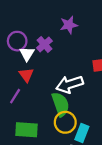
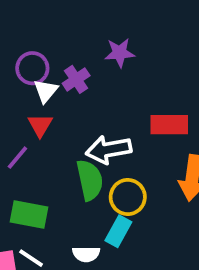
yellow circle: (65, 122) -> (128, 197), moved

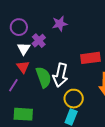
purple circle: (32, 68) -> (19, 27), moved
white arrow: (109, 150) -> (60, 75), turned -60
green semicircle: (90, 180) -> (44, 77), moved

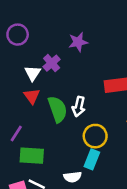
purple circle: (19, 27) -> (18, 35), moved
white arrow: (60, 75) -> (79, 107), size x0.7
purple line: (13, 85) -> (16, 134), moved

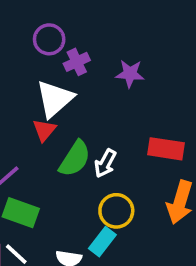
purple cross: (52, 63) -> (77, 62), moved
white triangle: (33, 73) -> (55, 99), size x1.6
green semicircle: (58, 109) -> (75, 159), turned 36

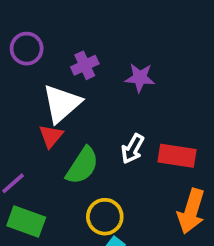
purple circle: (49, 39) -> (27, 49), moved
white arrow: (105, 163) -> (133, 149), moved
yellow circle: (116, 211) -> (105, 217), moved

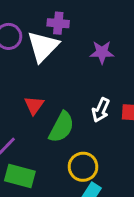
purple cross: (85, 65) -> (58, 23), moved, turned 35
white triangle: (62, 103) -> (43, 46), moved

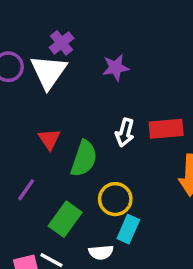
purple cross: (58, 23) -> (62, 43), turned -35
green rectangle: (20, 176) -> (65, 219), moved, turned -60

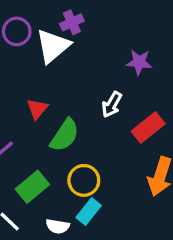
purple star: (116, 68) -> (139, 62), moved
red rectangle: (166, 129) -> (148, 128), turned -48
white arrow: (125, 132) -> (112, 105), moved

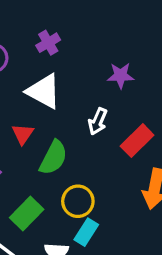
white triangle: (53, 46) -> (44, 91), moved, turned -45

